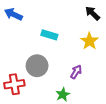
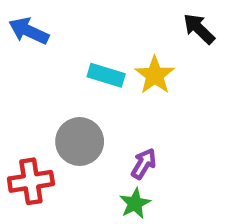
yellow star: (89, 41) -> (155, 75), moved
purple arrow: (76, 72) -> (144, 164), moved

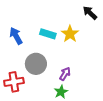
blue arrow: (29, 31) -> (16, 36), moved, turned 36

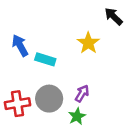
cyan rectangle: (48, 34) -> (45, 59), moved
gray circle: (36, 64) -> (49, 99), moved

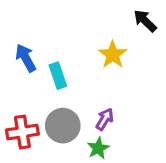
cyan rectangle: (45, 59) -> (58, 76), turned 54

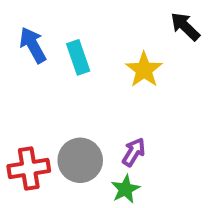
blue arrow: (26, 58) -> (33, 45), moved
cyan rectangle: (58, 76) -> (78, 57), moved

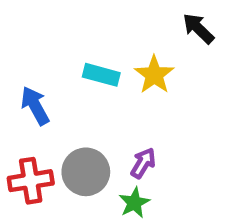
blue arrow: (33, 45) -> (35, 106), moved
cyan rectangle: (78, 57) -> (101, 75), moved, turned -56

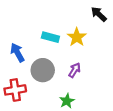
purple arrow: (143, 163) -> (75, 70), moved
gray circle: (86, 172) -> (43, 70), moved

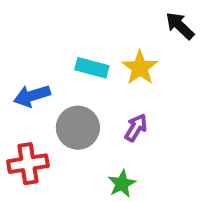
blue arrow: (17, 53) -> (32, 96), turned -78

